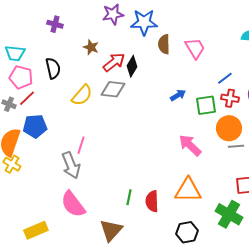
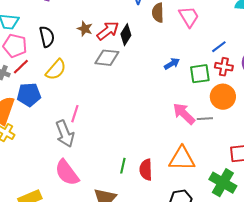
brown star: (91, 47) -> (85, 29), moved
yellow semicircle: (82, 95) -> (56, 70), moved
gray line: (236, 146) -> (205, 119), moved

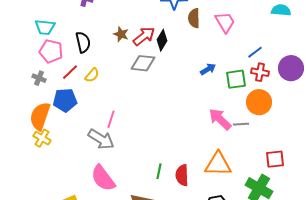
red line: (21, 67) -> (70, 72), moved
yellow semicircle: (56, 70) -> (92, 75), size x0.7
gray arrow: (65, 134) -> (101, 139), turned -36

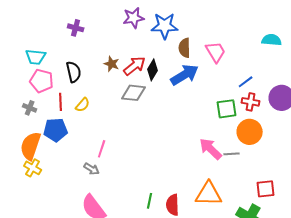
blue arrow: (208, 69) -> (185, 75), moved, size x1.8
red line: (70, 72) -> (61, 102), turned -48
gray arrow: (101, 139) -> (92, 169), size x0.6

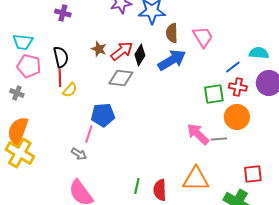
cyan semicircle: (272, 40) -> (259, 53), moved
red line: (61, 102) -> (60, 78), moved
blue pentagon: (56, 130) -> (103, 115), moved
yellow cross: (33, 168) -> (20, 153), size x1.6

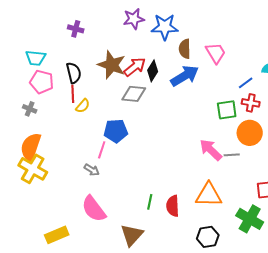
brown star: (99, 49) -> (112, 65), size x1.8

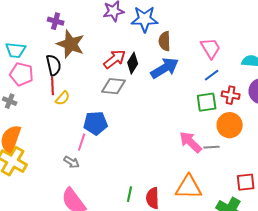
pink trapezoid: (216, 53) -> (211, 48), moved
brown star: (112, 65) -> (71, 44), moved
blue line: (246, 83) -> (212, 75), moved

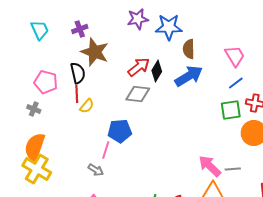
purple cross: (56, 21) -> (80, 29), turned -35
cyan trapezoid: (16, 50) -> (40, 30), moved, turned -120
pink arrow: (191, 142) -> (210, 166), moved
gray line: (212, 147) -> (233, 169), moved

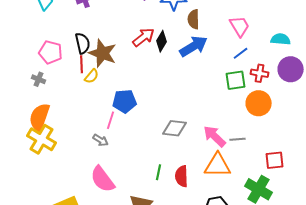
brown star: (95, 52) -> (103, 53), moved
gray diamond: (138, 94) -> (175, 128), moved

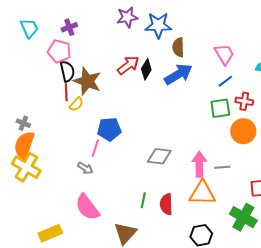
pink pentagon: (51, 52) -> (59, 51), moved
gray cross: (39, 79) -> (23, 123), moved
pink arrow: (215, 136) -> (199, 164), turned 45

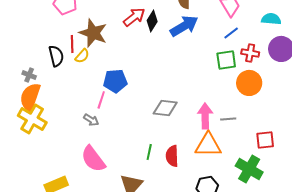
black semicircle: (67, 71) -> (56, 56), moved

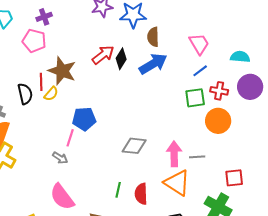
orange triangle: (208, 145) -> (177, 183), turned 32

